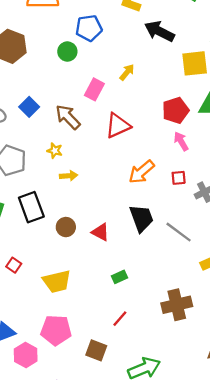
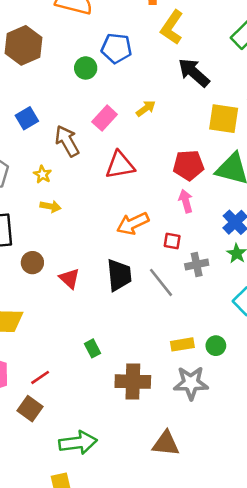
gray line: (179, 232) -> (161, 282), moved
green rectangle: (119, 277) -> (93, 348), moved, turned 72
red line: (120, 319) -> (40, 377), moved

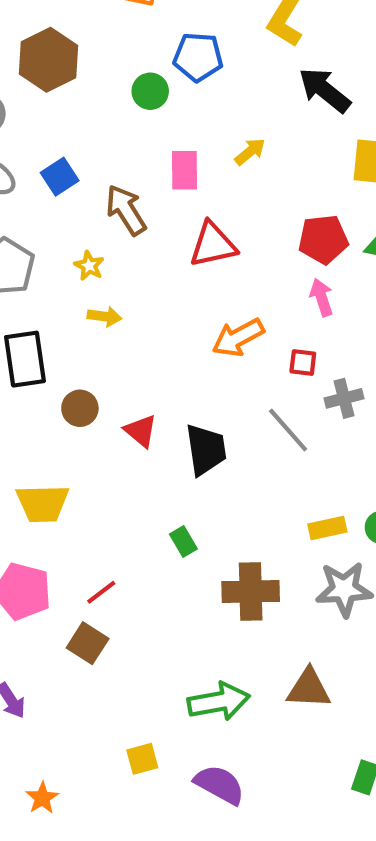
pink rectangle: (105, 118) -> (185, 170), turned -40
black trapezoid: (119, 275) -> (206, 450), moved
green arrow: (78, 443) -> (219, 701), moved

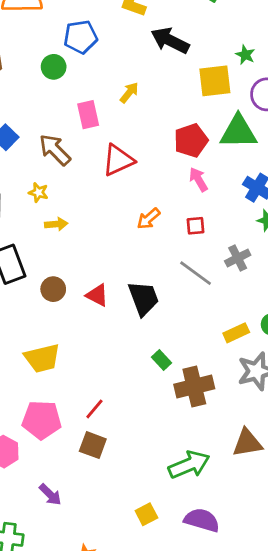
orange arrow: (238, 338) -> (149, 219), size x0.7
gray cross: (344, 398) -> (238, 258), moved
green rectangle: (183, 542) -> (162, 360), moved

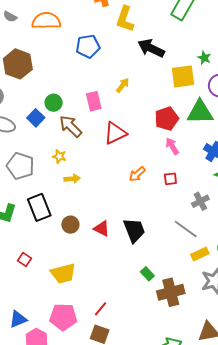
green circle: (54, 67) -> (54, 103), moved
gray line: (196, 273) -> (186, 229), moved

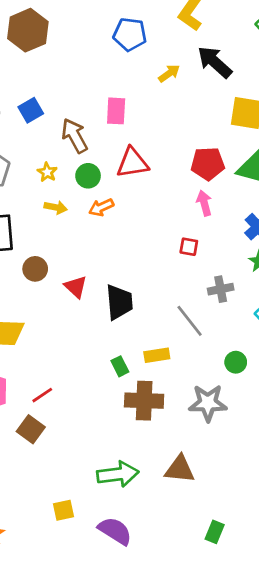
yellow arrow: (123, 85) -> (169, 73), moved
green circle: (54, 103) -> (88, 176), moved
orange arrow: (137, 174) -> (101, 207), moved
yellow rectangle: (200, 254) -> (157, 355), moved

